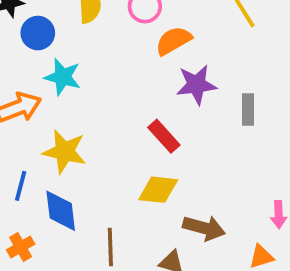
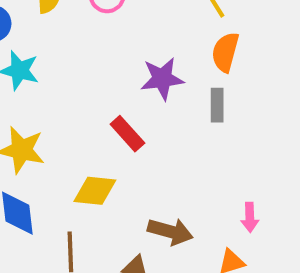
orange semicircle: (173, 41) -> (225, 52), moved, turned -45
yellow diamond: (158, 190) -> (95, 191), moved

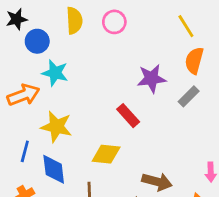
gray rectangle: (217, 105) -> (189, 96), turned 45

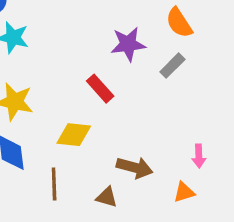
orange semicircle: (194, 61) -> (179, 23), turned -48

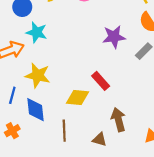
red rectangle: (100, 89) -> (101, 81), moved
brown arrow: (135, 167) -> (118, 120), turned -120

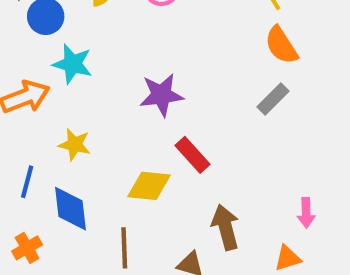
purple star: (114, 37) -> (161, 95), moved
yellow star: (38, 75) -> (75, 145), size x0.7

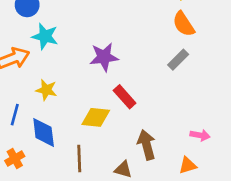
pink arrow: (306, 213) -> (200, 135), turned -78

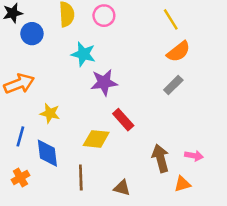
orange semicircle: (184, 24) -> (178, 52), turned -95
cyan star: (45, 36) -> (83, 54), moved
brown arrow: (147, 145) -> (160, 158), moved

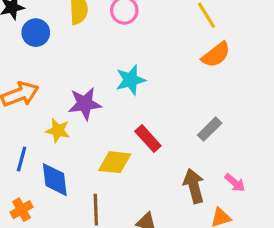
cyan star: (83, 54) -> (131, 80), moved, turned -30
purple star: (104, 82) -> (85, 104), moved
gray rectangle: (173, 85) -> (210, 129), moved
pink arrow: (194, 156) -> (235, 183), turned 30

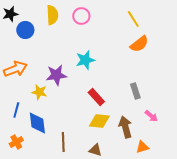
gray rectangle: (210, 129) -> (135, 91), turned -63
yellow diamond: (115, 162) -> (99, 121), moved
pink arrow: (235, 183) -> (151, 116), moved

